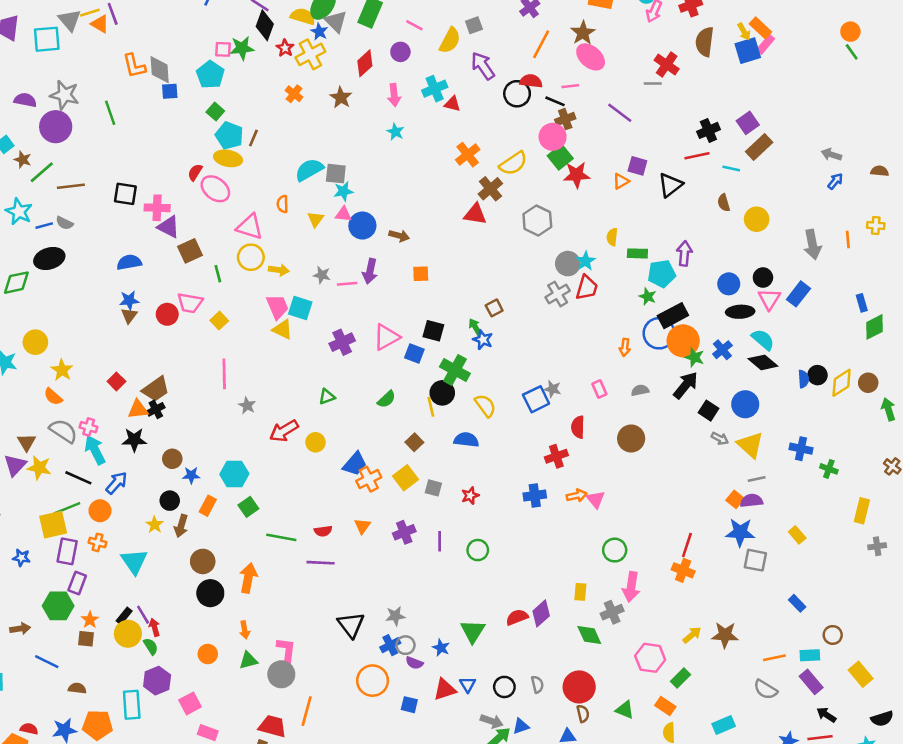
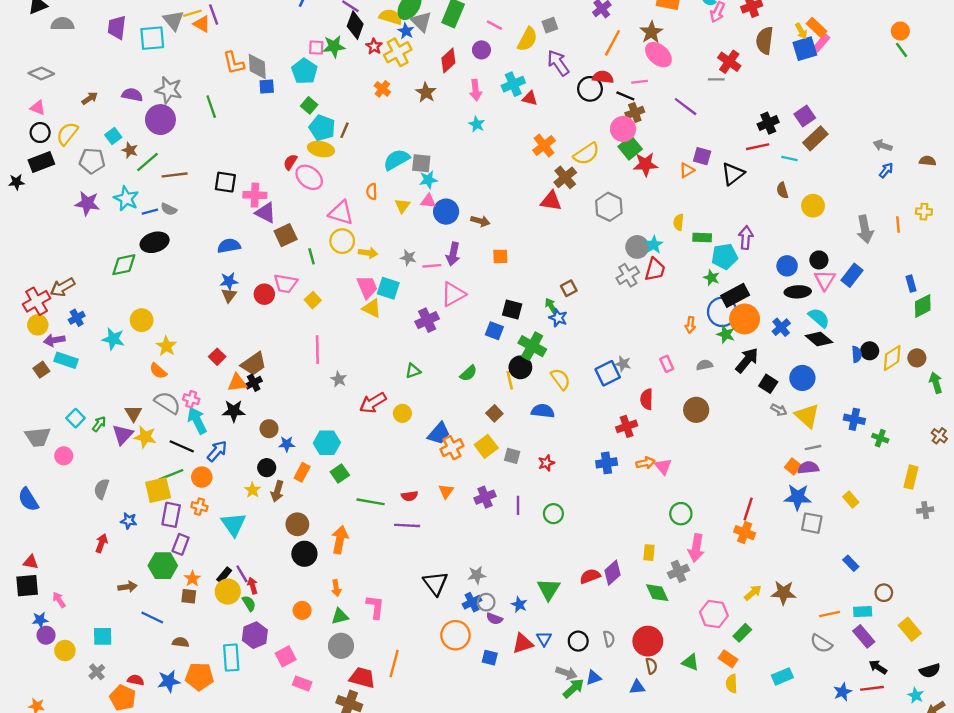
pink triangle: (386, 337) -> (453, 294), moved
green star: (695, 357) -> (726, 334), moved
gray circle: (281, 674) -> (341, 646), moved

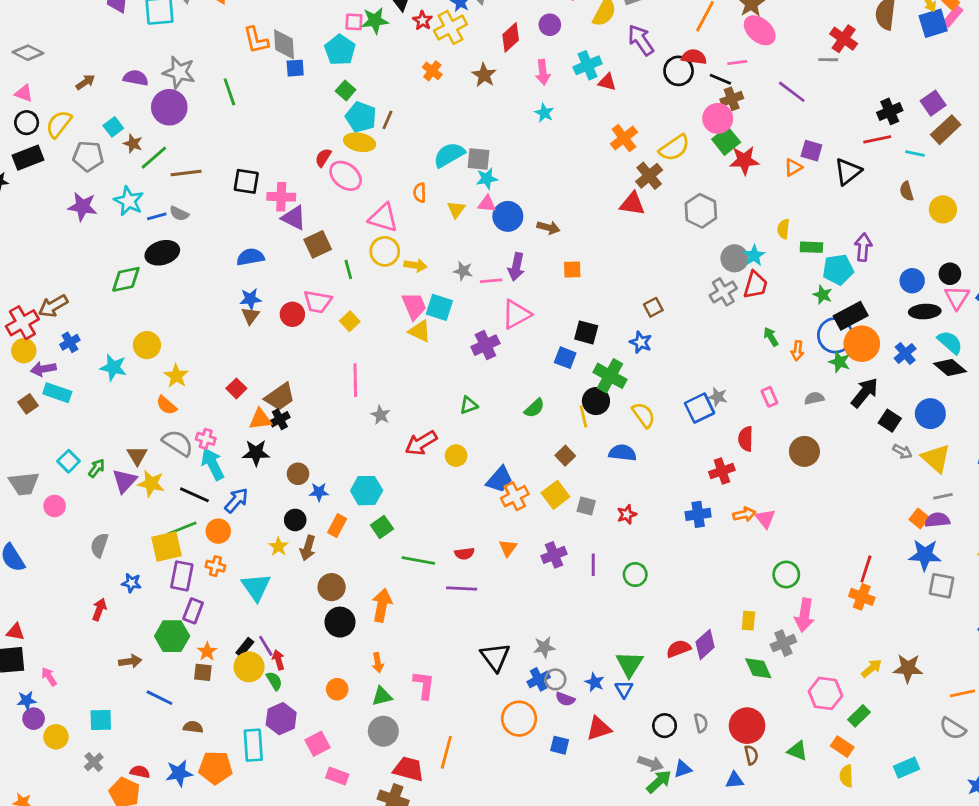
green arrow: (551, 306) -> (771, 337), moved
blue triangle: (544, 639) -> (624, 689), moved

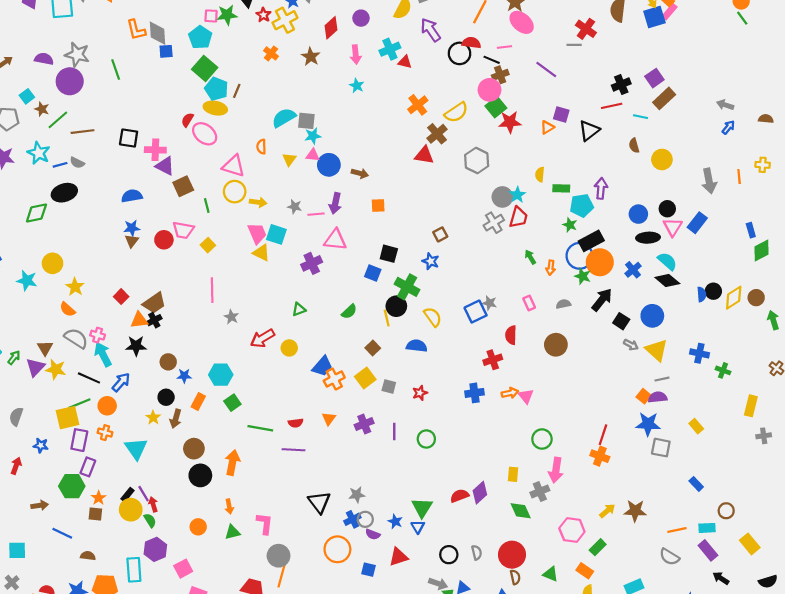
green square: (346, 90) -> (205, 68), size x1.6
pink triangle: (516, 314) -> (335, 240), turned 35
gray circle: (383, 731) -> (279, 556), moved

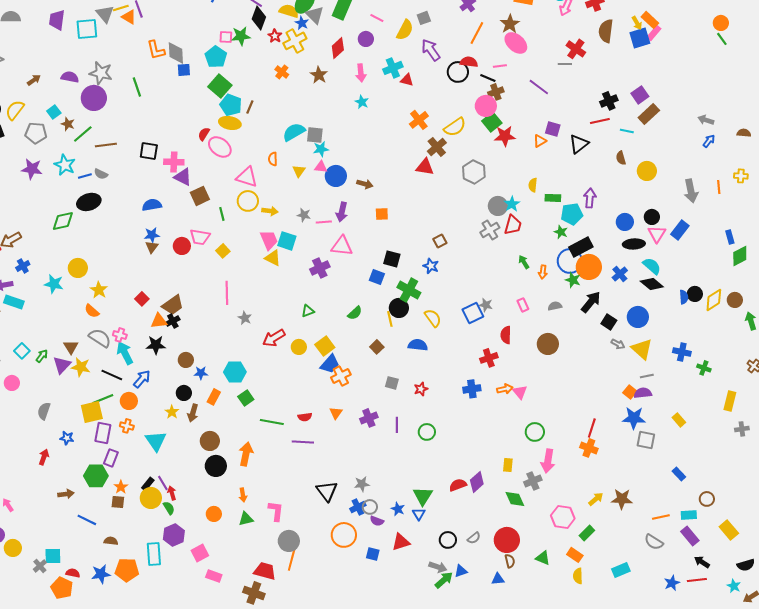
yellow square: (365, 378) -> (325, 346), moved
cyan square: (17, 550) -> (53, 556), moved
gray semicircle: (477, 553) -> (474, 538), turned 64

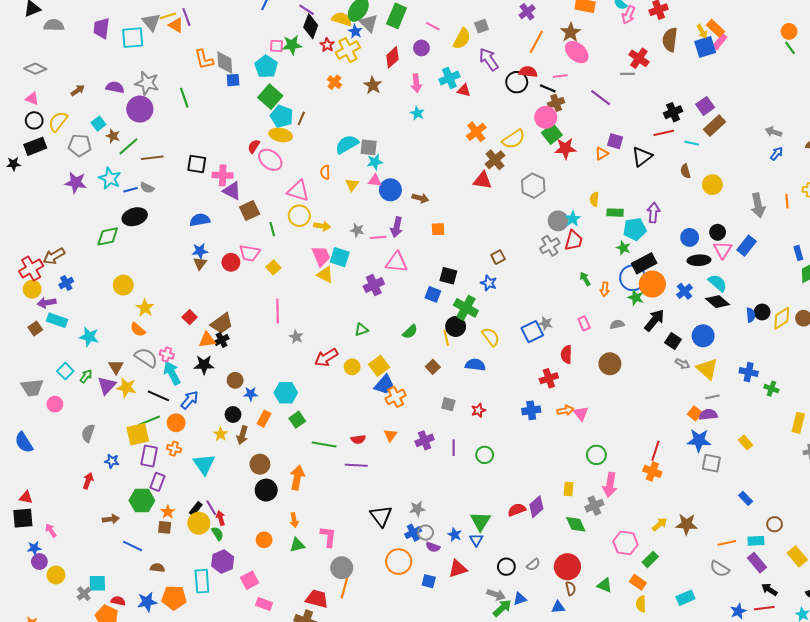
cyan star: (54, 284) -> (89, 337), moved

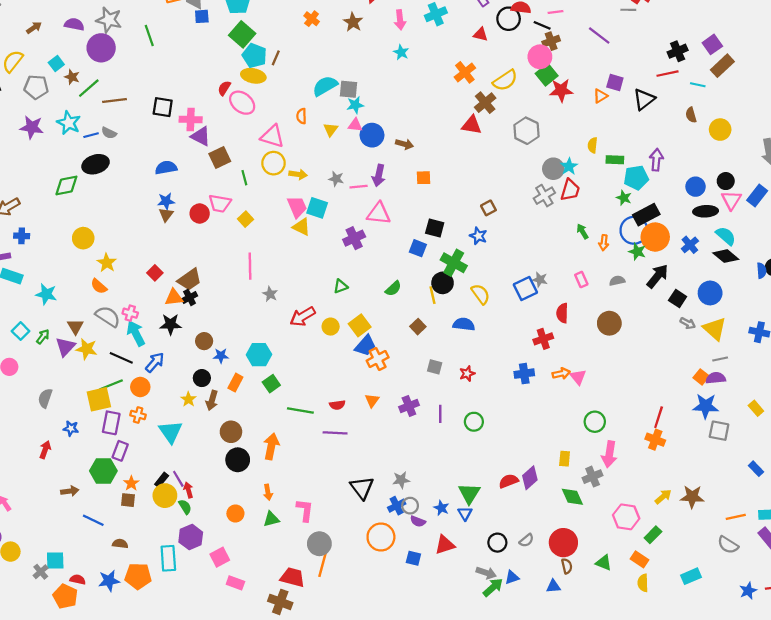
red triangle: (464, 90) -> (481, 34), moved
blue cross: (66, 283) -> (22, 236), turned 32

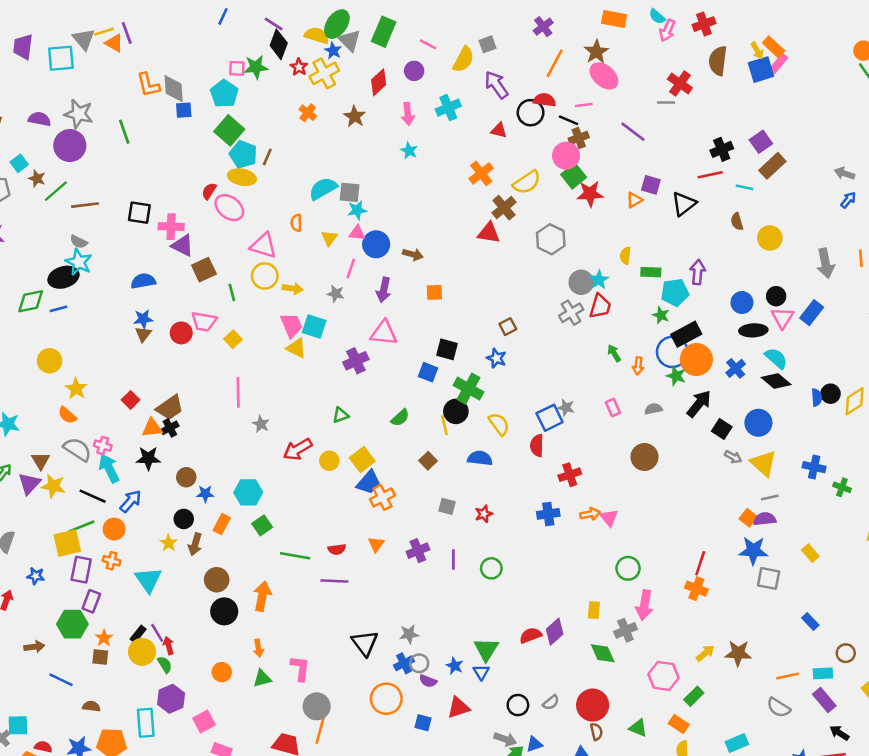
cyan star: (69, 123) -> (79, 262), moved
blue line: (91, 135) -> (58, 309), moved
pink line: (359, 187) -> (351, 268), moved, turned -66
red semicircle: (562, 313) -> (537, 446), moved

